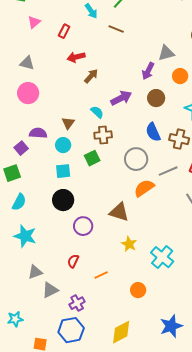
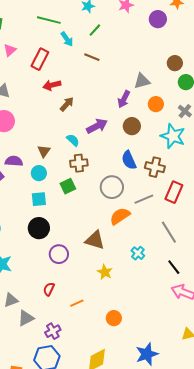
red rectangle: (64, 31) -> (40, 59), size x1.5
cyan cross: (162, 257) -> (138, 253), moved, size x0.6

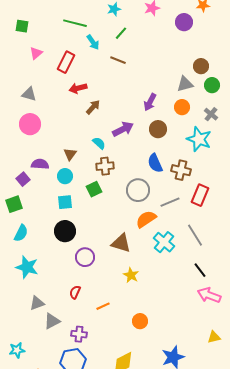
gray triangle: (142, 81) -> (185, 84), moved
cyan cross: (138, 253) -> (164, 242), moved, size x1.5
purple cross: (53, 331) -> (79, 334), turned 35

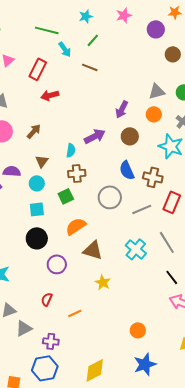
brown circle: (201, 66) -> (173, 54), moved
brown arrow: (93, 107) -> (34, 131), moved
cyan semicircle: (99, 143) -> (71, 150), turned 56
orange semicircle: (146, 219) -> (76, 226), moved
orange circle: (140, 321) -> (138, 330), moved

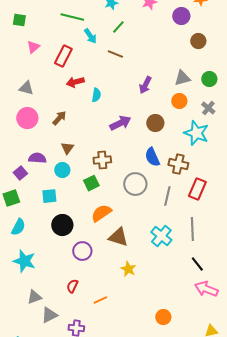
purple arrow: (122, 109) -> (145, 85), moved
cyan semicircle: (71, 150) -> (96, 95), moved
cyan square: (37, 209) -> (49, 196), moved
gray line: (142, 209) -> (167, 196), turned -54
gray line: (167, 242) -> (192, 229), turned 30

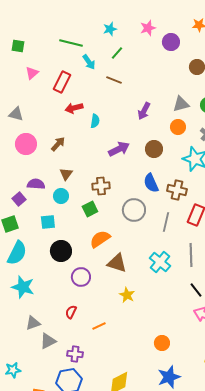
purple circle: (181, 16) -> (171, 42), moved
gray triangle: (26, 88) -> (16, 114), moved
cyan semicircle: (18, 227) -> (17, 253), size x1.4

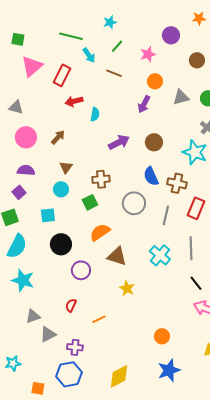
pink star: (148, 28) -> (148, 54), moved
pink triangle: (32, 73) -> (32, 66), size x1.6
orange circle: (178, 127) -> (155, 81), moved
purple semicircle: (36, 184) -> (26, 170), moved

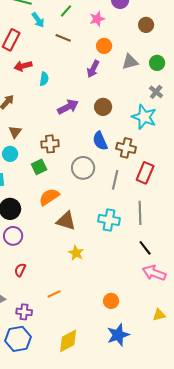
cyan cross: (160, 255) -> (109, 220), turned -30
purple circle: (81, 270) -> (13, 236), moved
orange line: (99, 319) -> (54, 294), moved

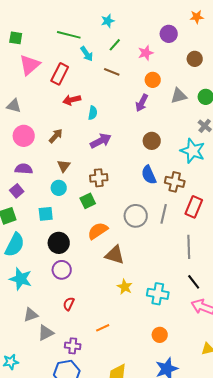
purple arrow: (68, 107) -> (101, 141), moved
gray circle: (83, 168) -> (136, 216), moved
cyan cross: (109, 220) -> (158, 294), moved

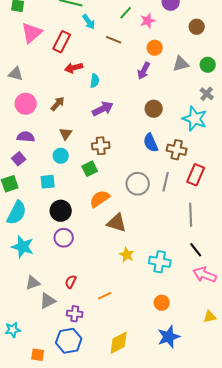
green line: (115, 45) -> (126, 13), moved
red semicircle: (69, 304) -> (71, 282), moved

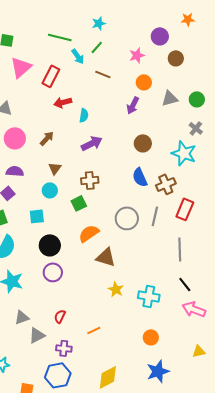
green line: (126, 13) -> (97, 47), moved
brown circle: (197, 27) -> (176, 58), moved
brown cross: (177, 150) -> (166, 184), turned -36

